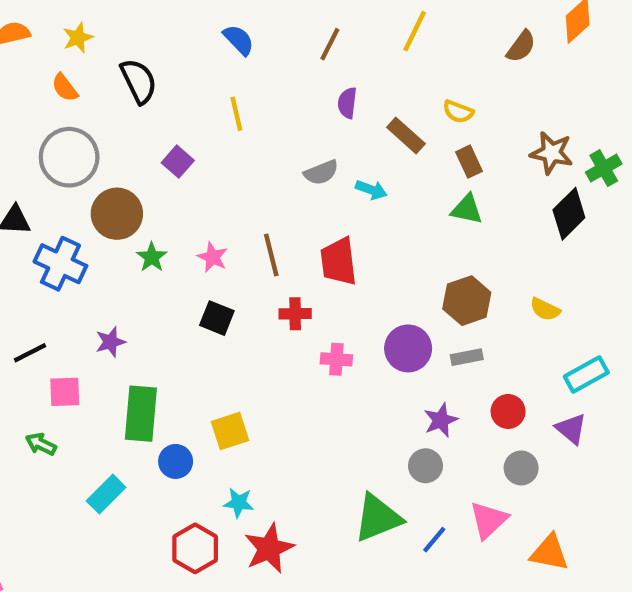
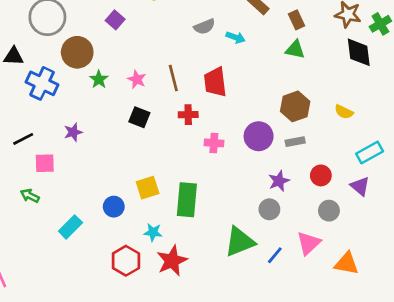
black diamond: (569, 214) -> (359, 52), turned -52
green rectangle: (141, 414) -> (187, 200), moved

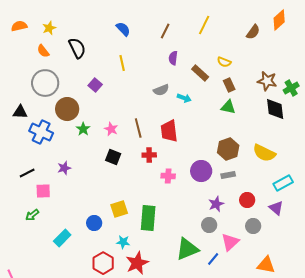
yellow semicircle: (344, 112) -> (264, 153), size x1.6
green arrow: (30, 196) -> (32, 215), turned -64
pink triangle: (309, 243) -> (230, 242), moved

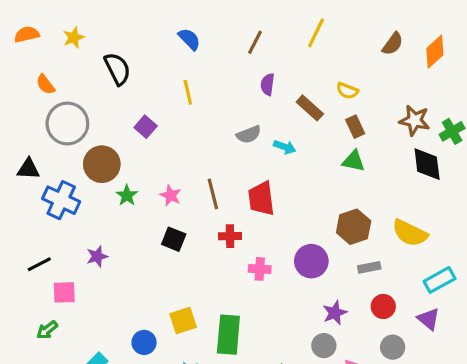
orange diamond: (279, 20) -> (435, 52), moved
orange semicircle: (43, 51) -> (45, 84), moved
gray rectangle: (228, 175) -> (369, 267), moved

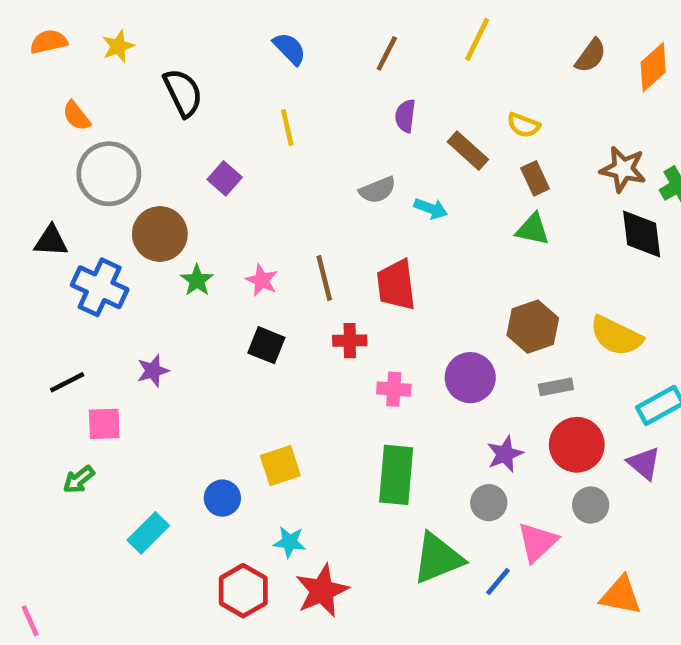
red circle: (383, 306) -> (577, 445), size x1.5
green rectangle: (228, 335) -> (396, 475), moved

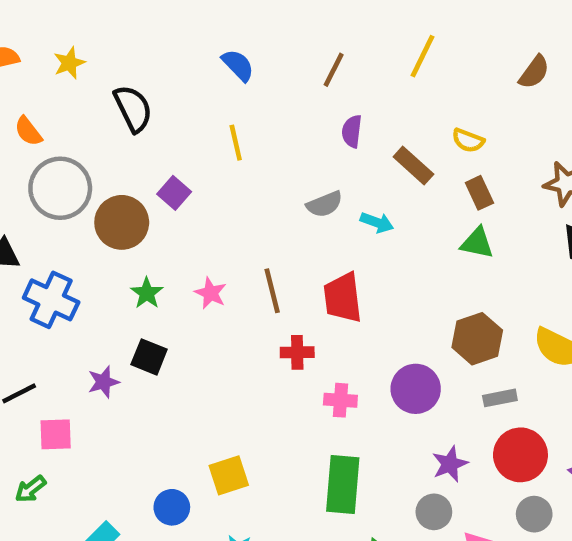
brown circle: (160, 234) -> (122, 222), moved
black square: (266, 345) -> (149, 357), moved

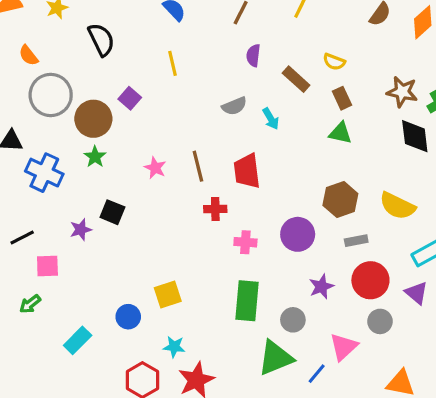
cyan arrow: (377, 222) -> (271, 119), turned 40
green star: (147, 293) -> (95, 157), moved
gray circle: (434, 512) -> (293, 320), moved

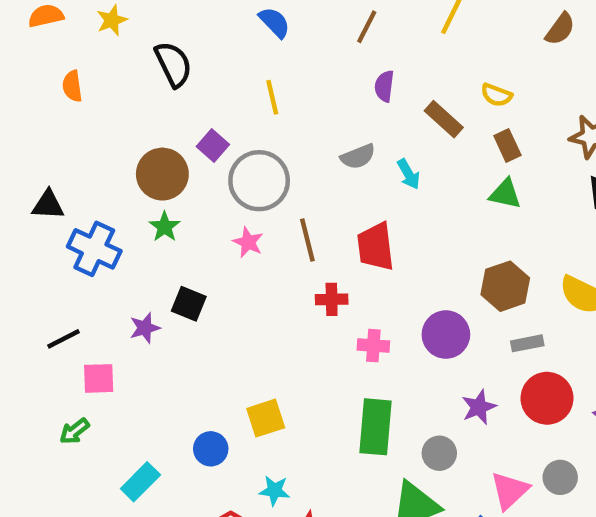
orange semicircle: (28, 55) -> (72, 86), turned 30
gray circle: (51, 95) -> (259, 181), moved
gray circle: (380, 321) -> (560, 477), moved

